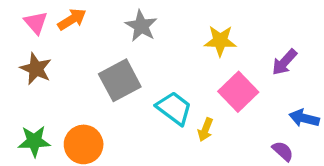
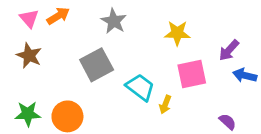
pink square: (238, 92) -> (192, 74), turned 32
blue arrow: (304, 118) -> (245, 75), moved

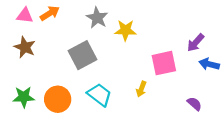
pink triangle: (29, 19) -> (25, 16), turned -42
yellow star: (177, 33) -> (125, 30), moved
cyan trapezoid: (140, 87) -> (99, 95), moved

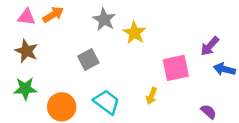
yellow star: (125, 30) -> (134, 33), turned 30
gray square: (82, 55) -> (88, 59), size x0.7
green star: (24, 97) -> (25, 89), moved

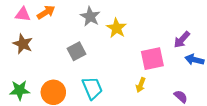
green star: (25, 89) -> (20, 90), moved
yellow arrow: (151, 96) -> (141, 85), moved
cyan trapezoid: (107, 102) -> (92, 88), turned 30

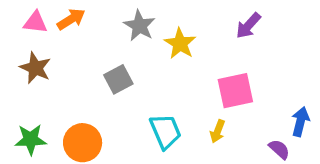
purple arrow: (182, 40) -> (248, 26), moved
blue arrow: (194, 60) -> (300, 122), moved, turned 90
cyan trapezoid: (92, 88) -> (165, 131), moved

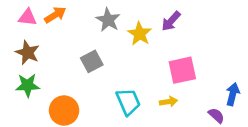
purple arrow: (248, 26) -> (171, 21), moved
yellow arrow: (217, 131) -> (168, 102), turned -120
green star: (31, 139) -> (28, 85), moved

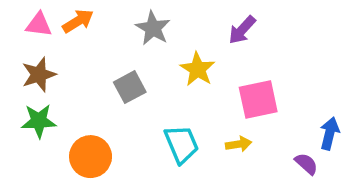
yellow star: (140, 34) -> (198, 69), moved
brown star: (28, 53) -> (39, 75), turned 30

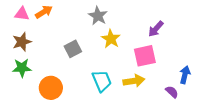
gray star: (153, 28) -> (98, 16), moved
purple arrow: (242, 30) -> (156, 29), moved
yellow arrow: (239, 144) -> (134, 81), size x1.5

